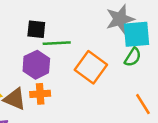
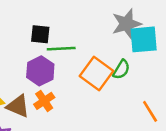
green semicircle: (133, 57) -> (121, 70), moved
orange cross: (40, 94) -> (44, 101), turned -30

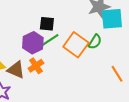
black square: (40, 34) -> (47, 24), moved
green line: (61, 49) -> (49, 41), moved, turned -30

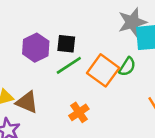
purple hexagon: (33, 43) -> (36, 48), moved
orange cross: (36, 66) -> (79, 112), moved

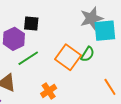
black square: (66, 44) -> (31, 23), moved
green line: (69, 65) -> (28, 58), moved

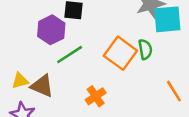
green semicircle: (87, 54) -> (145, 49), turned -42

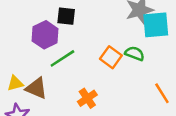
green semicircle: (145, 49) -> (135, 53), turned -60
orange square: (120, 53) -> (111, 57), size x0.7

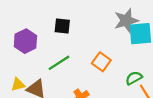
purple hexagon: (45, 35) -> (25, 41), moved
green semicircle: (135, 53) -> (134, 78), moved, turned -49

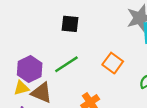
purple hexagon: (25, 41) -> (30, 69), moved

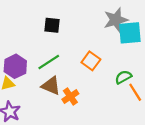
brown triangle: (42, 93) -> (51, 86), moved

